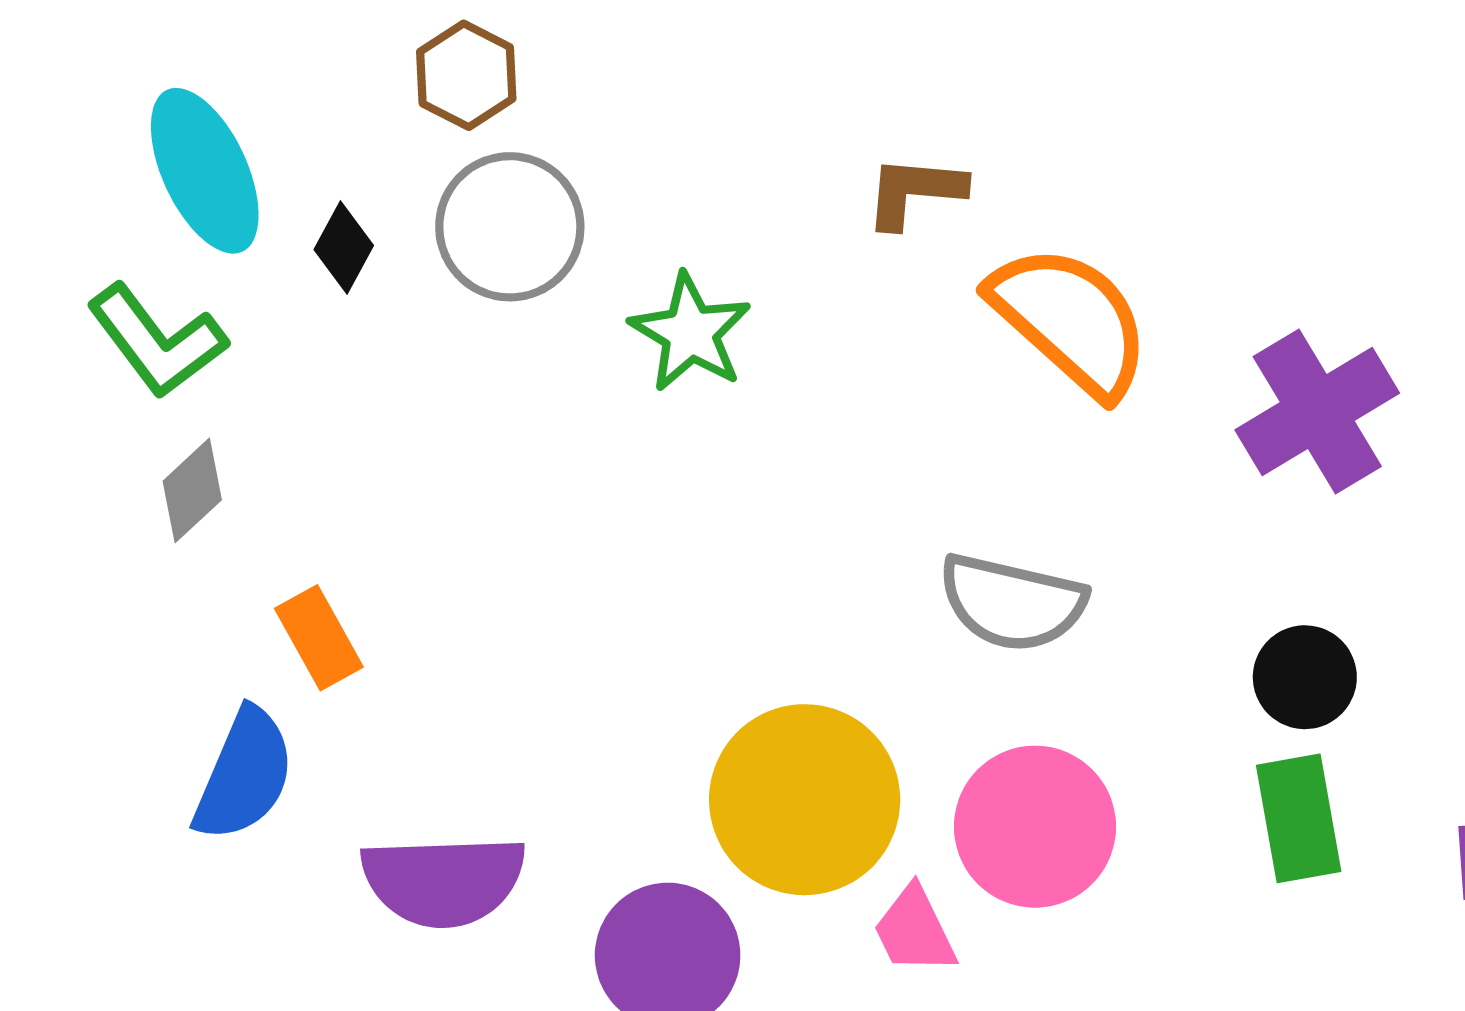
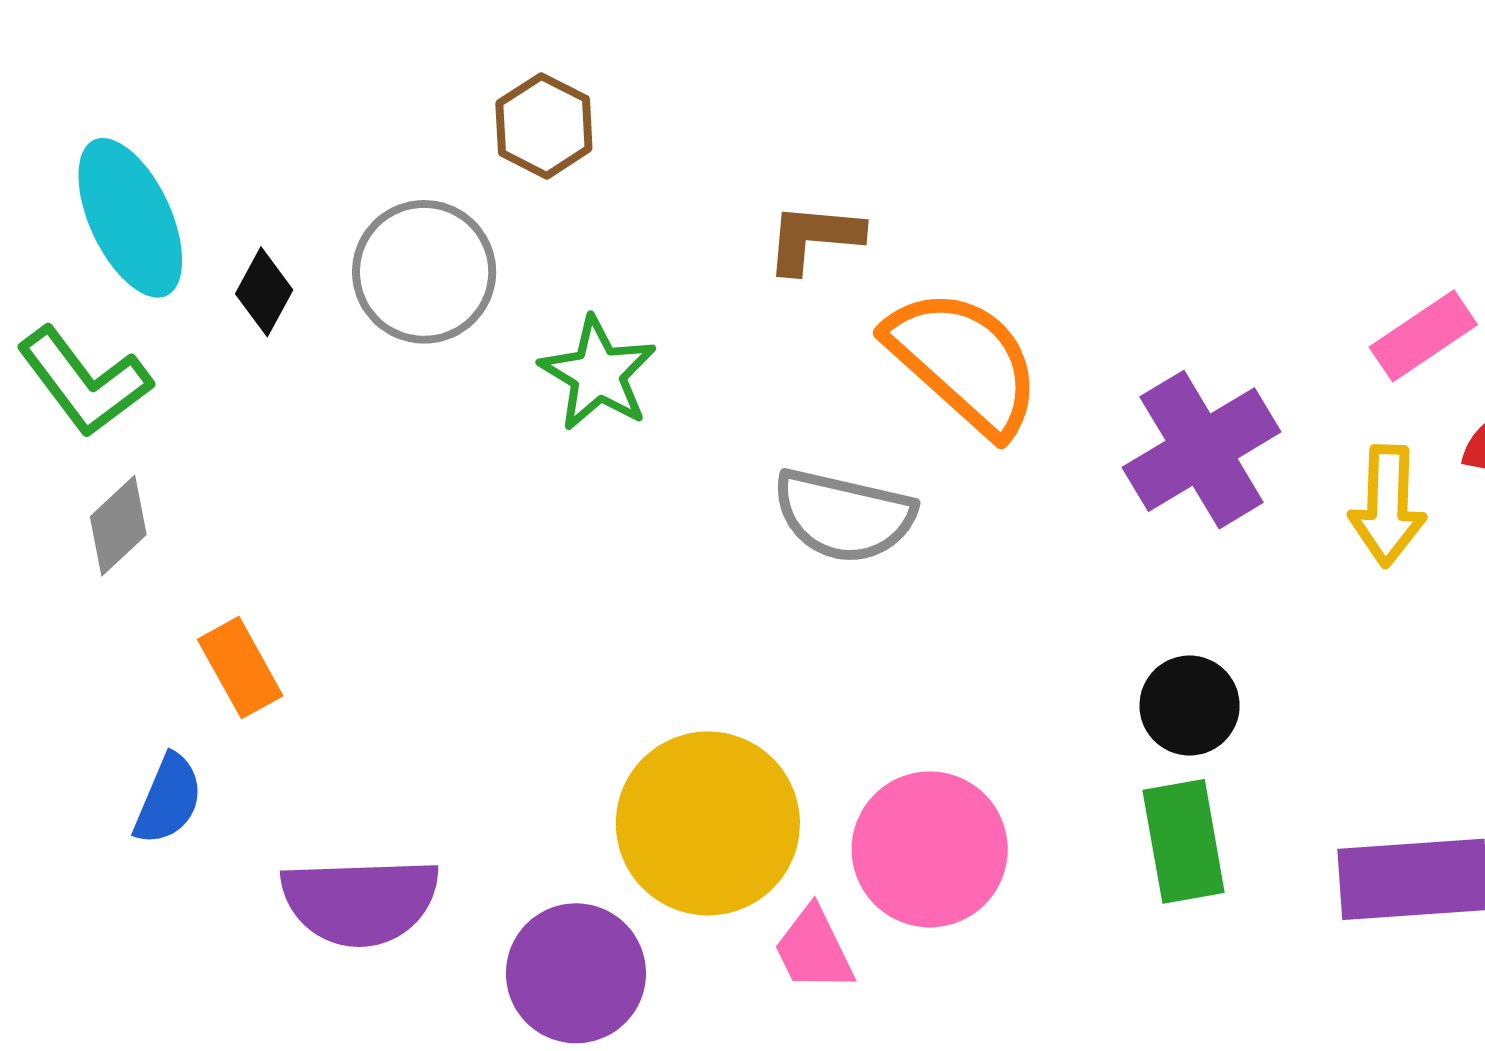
brown hexagon: (466, 75) -> (544, 126), moved
gray semicircle: (1012, 602) -> (844, 516), moved
blue semicircle: (244, 775) -> (168, 799), size x0.7

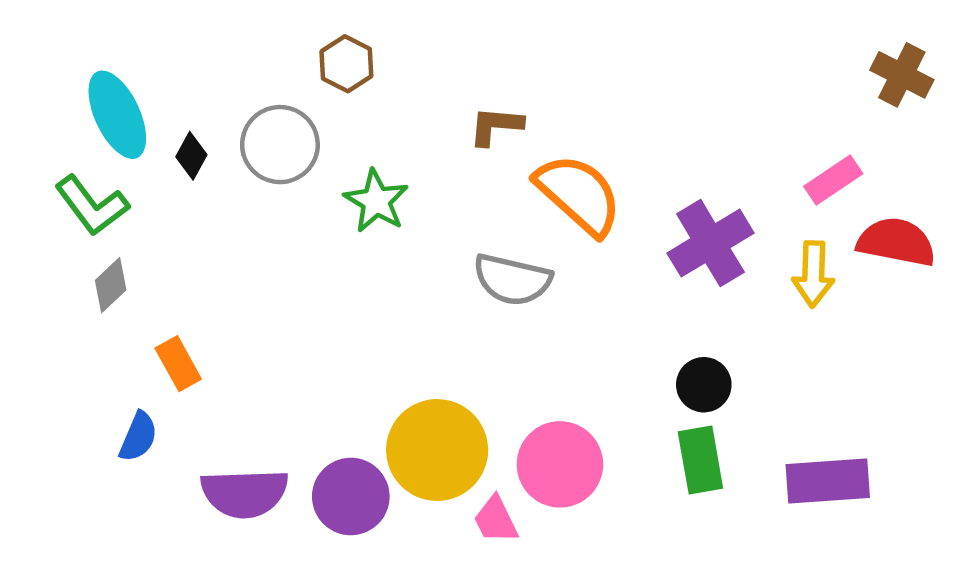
purple circle: (576, 973) -> (351, 496), moved

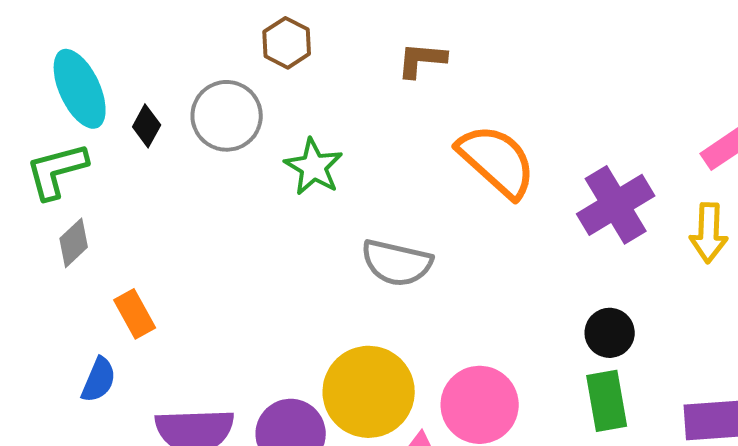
brown L-shape: (496, 126) -> (422, 60), moved
green L-shape: (92, 205) -> (57, 171), turned 112
gray semicircle: (512, 280) -> (397, 263), moved

